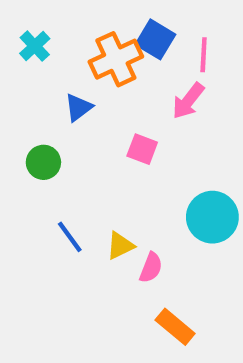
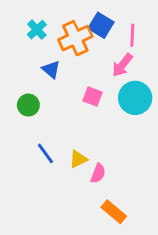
cyan cross: (35, 46) -> (37, 30), moved
blue triangle: (79, 107) -> (51, 69), turned -42
cyan circle: (212, 217) -> (135, 98), moved

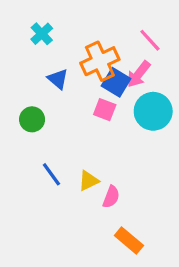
blue square: (101, 25) -> (116, 82), moved
pink line: (132, 35) -> (150, 40), turned -45
orange cross: (75, 38) -> (100, 61), moved

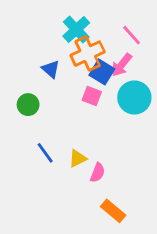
cyan cross: (42, 34) -> (76, 29), moved, size x1.4

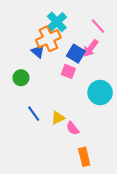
orange cross: (88, 54) -> (48, 39), moved
cyan circle: (134, 97) -> (100, 93), moved
pink semicircle: (98, 173) -> (73, 128), turned 120
orange rectangle: (113, 211) -> (84, 157), turned 36

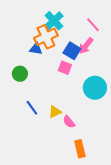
blue triangle: (38, 51) -> (36, 49), turned -32

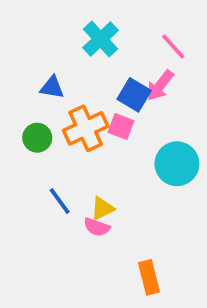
orange cross: (46, 37) -> (86, 128), moved
blue triangle: (36, 49) -> (52, 87), moved
pink semicircle: (69, 122) -> (97, 227), moved, turned -32

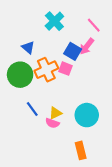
blue triangle: (52, 87) -> (28, 47), turned 32
green circle: (37, 138) -> (20, 75), size x1.6
cyan circle: (177, 164) -> (87, 115), moved

